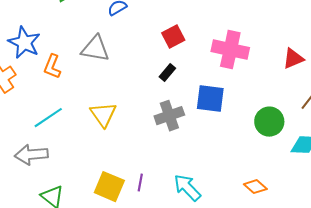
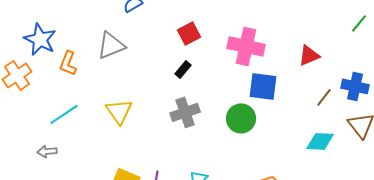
gray triangle: (95, 49) -> (111, 45), turned -32
blue square: (210, 99) -> (263, 86), moved
green circle: (269, 122) -> (241, 118), moved
gray arrow: (31, 155) -> (47, 151), size x0.6

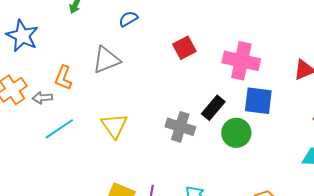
blue star: (40, 39) -> (22, 36), moved
black rectangle: (183, 69) -> (213, 108), moved, size x1.4
gray cross: (185, 112) -> (180, 127), turned 36
gray arrow: (47, 151) -> (42, 98), moved

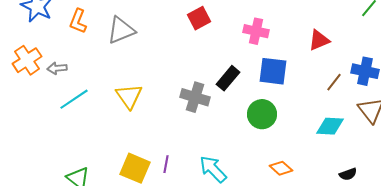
pink cross: (241, 61) -> (256, 31), size x0.7
orange L-shape: (63, 78) -> (78, 21), moved
green circle: (236, 133) -> (262, 114), moved

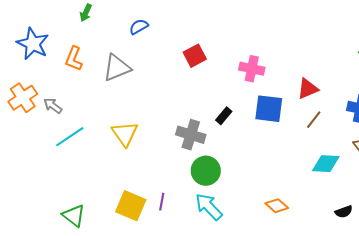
red triangle: (319, 40) -> (308, 89), moved
gray arrow: (57, 68) -> (53, 106), turned 42
black rectangle: (228, 78) -> (224, 116), size x0.7
brown line: (334, 82) -> (314, 120), moved
green circle: (262, 114) -> (206, 171), moved

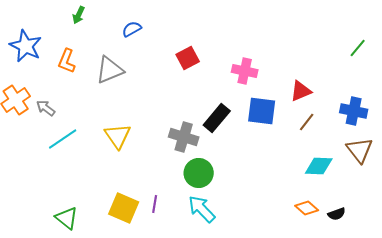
black rectangle: (224, 116) -> (217, 118), size x1.6
orange diamond: (277, 206) -> (307, 208), moved

